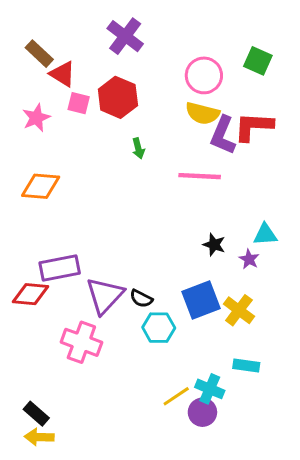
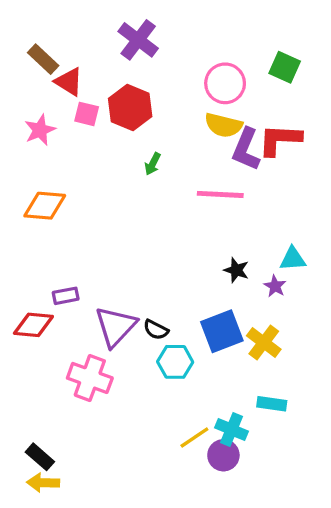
green arrow: (138, 148) -> (153, 164), turned 42
purple rectangle: (60, 268) -> (66, 296), size x0.6

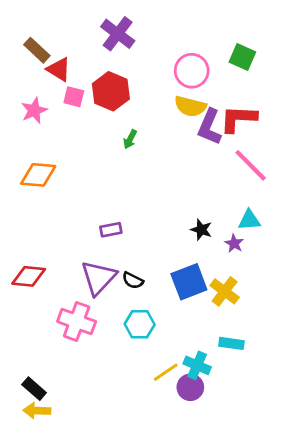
pink line: (220, 194) -> (251, 165), moved, turned 42
purple rectangle: (66, 296) -> (111, 230), moved
cyan hexagon: (175, 362) -> (140, 324), moved

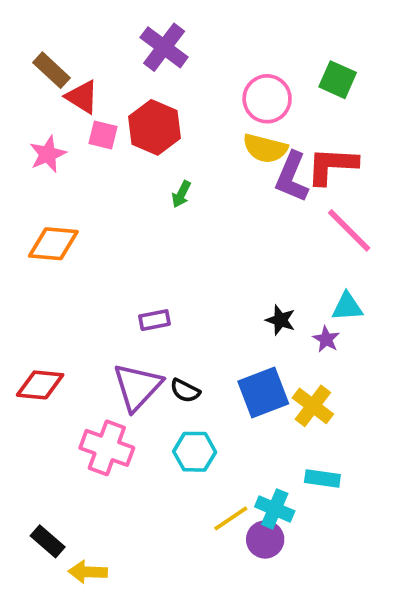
yellow arrow: (37, 411) -> (88, 572), moved

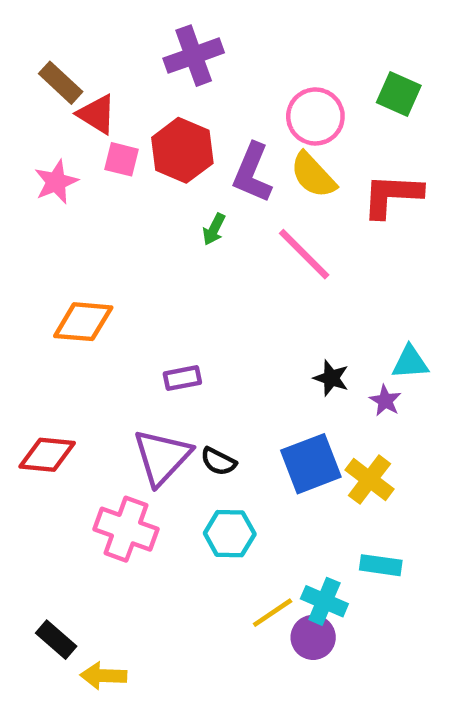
purple cross: (164, 47) -> (194, 56), turned 33
yellow semicircle: (265, 148) -> (313, 175), turned 33
purple L-shape: (292, 177) -> (252, 173), moved
pink line: (349, 230) -> (304, 254), moved
orange diamond: (53, 244) -> (83, 322), moved

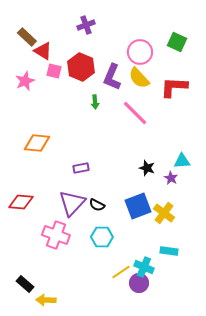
purple cross: (194, 56) -> (86, 25), size x0.7
green arrow: (214, 229) -> (95, 102), turned -32

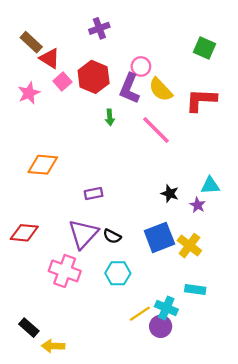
pink circle: (140, 52) -> (141, 66), moved, size x0.7
pink square: (54, 71) -> (62, 81), turned 35

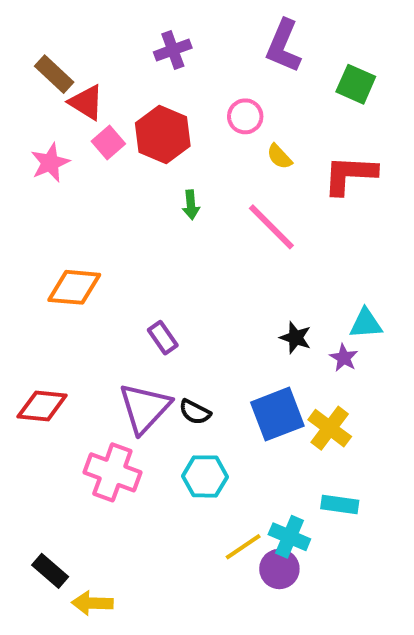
purple L-shape: (129, 88) -> (283, 46), moved
yellow semicircle: (161, 90) -> (279, 157), size x0.6
purple rectangle: (94, 194) -> (163, 338), turned 66

